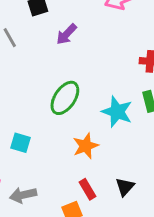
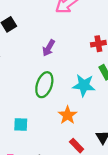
purple arrow: (66, 34) -> (49, 48), moved

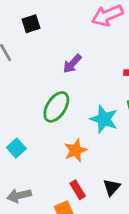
cyan square: (21, 124) -> (16, 148), turned 32

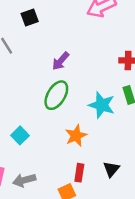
purple arrow: (72, 64) -> (61, 61), moved
red rectangle: (78, 190) -> (79, 173), turned 42

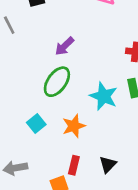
cyan square: (20, 135) -> (36, 124), moved

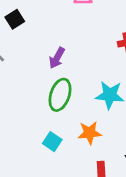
orange star: (74, 126) -> (90, 133), turned 30

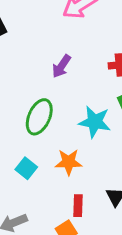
purple arrow: (57, 58) -> (61, 66), moved

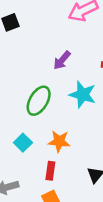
cyan star: (95, 122) -> (83, 95), moved
red rectangle: (78, 206) -> (50, 171), moved

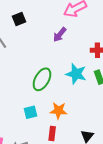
purple arrow: (62, 60) -> (60, 35), moved
cyan square: (23, 143) -> (30, 112), turned 32

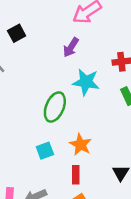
cyan star: (76, 74) -> (86, 82), moved
orange star: (58, 111) -> (80, 145), turned 30

